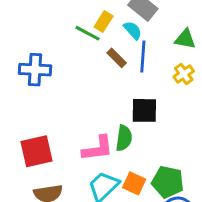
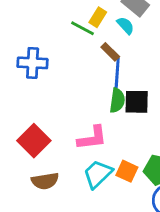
blue line: (143, 56) -> (117, 73), moved
green semicircle: (124, 138) -> (117, 100), moved
red square: (36, 151) -> (34, 141), turned -32

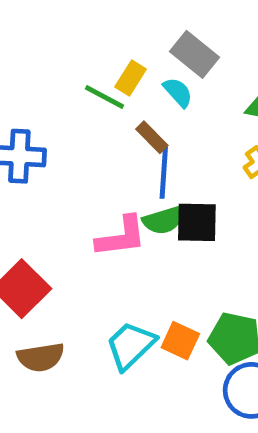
green semicircle: (117, 100) -> (164, 220), turned 65
pink L-shape: (92, 138) -> (121, 237), moved

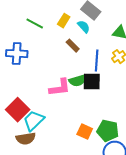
green line: (105, 97) -> (35, 24), moved
blue line: (164, 173) -> (97, 61), moved
cyan trapezoid: (131, 345) -> (34, 121), moved

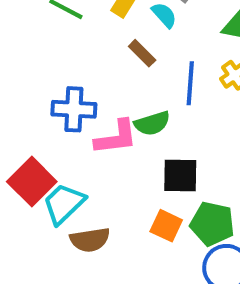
blue cross: (17, 54) -> (74, 109), moved
black square: (92, 82) -> (180, 176), moved
brown semicircle: (26, 139) -> (90, 240), moved

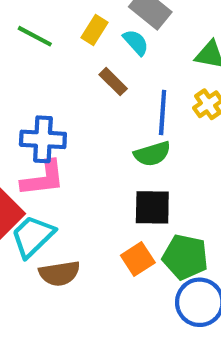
green semicircle: (152, 123) -> (152, 154), moved
pink L-shape: (116, 137) -> (43, 179), moved
orange square: (166, 226) -> (138, 259), turned 32

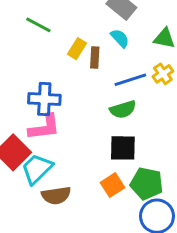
yellow rectangle: (95, 30) -> (77, 49), moved
cyan semicircle: (136, 42) -> (120, 38), moved
brown rectangle: (113, 82) -> (95, 58), turned 48
blue line: (163, 113) -> (130, 80), turned 68

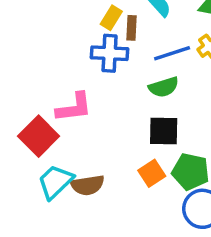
blue cross: (44, 99) -> (110, 53), moved
cyan trapezoid: (37, 169) -> (55, 182), moved

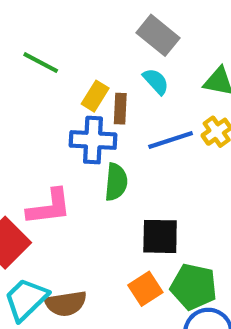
green semicircle: (164, 87) -> (116, 182), moved, turned -68

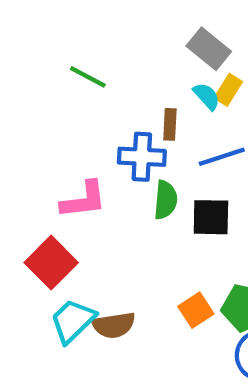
yellow rectangle: (95, 96) -> (228, 90), moved
pink L-shape: (49, 207) -> (84, 200), moved
black square: (160, 236) -> (211, 217), moved

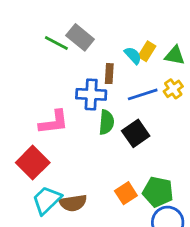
gray rectangle: (209, 49) -> (80, 37), moved
black square: (211, 217) -> (136, 133), turned -36

